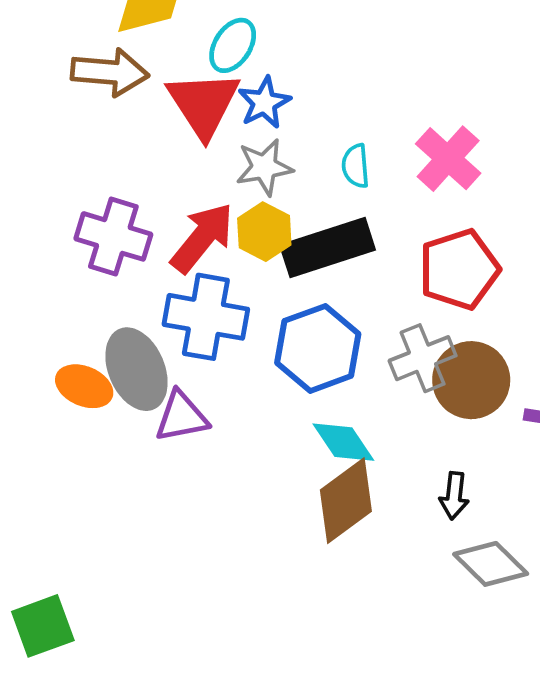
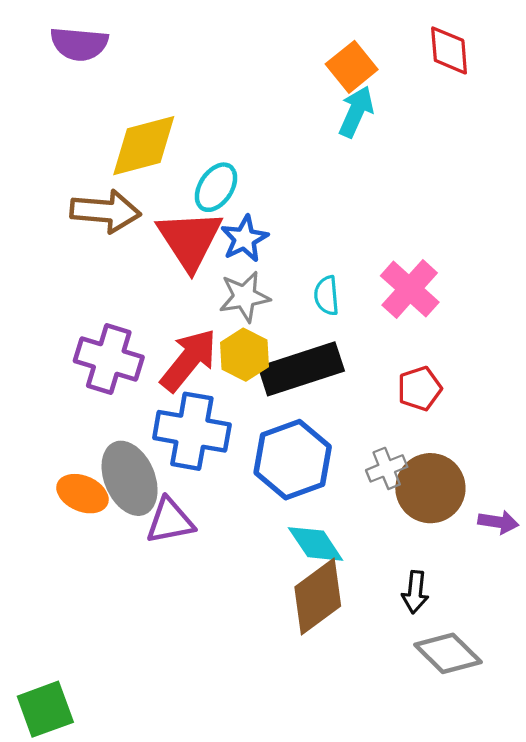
red pentagon: (459, 269) -> (420, 389), size x0.6
gray cross: (423, 358) -> (387, 468), size x0.7

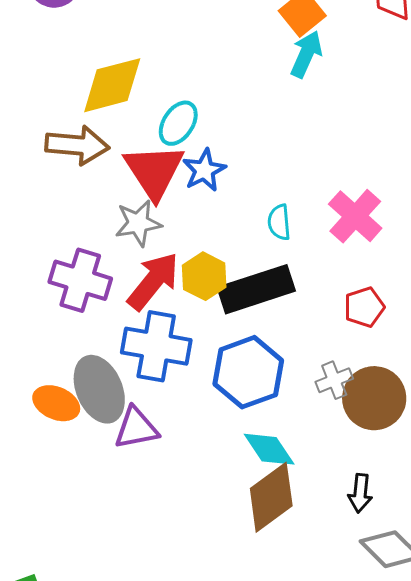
gray star: (244, 297) -> (138, 223), moved

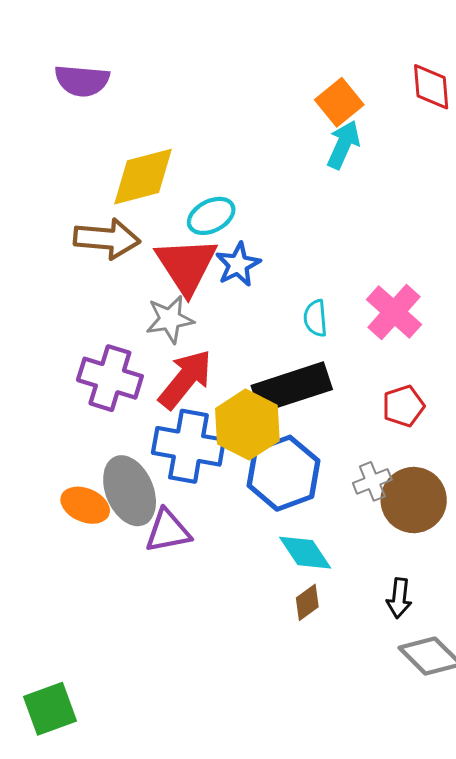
cyan ellipse: (178, 123) -> (211, 216), turned 30
yellow hexagon: (204, 276) -> (247, 425), moved, size x1.4
brown diamond: (271, 497) -> (307, 602), size x0.5

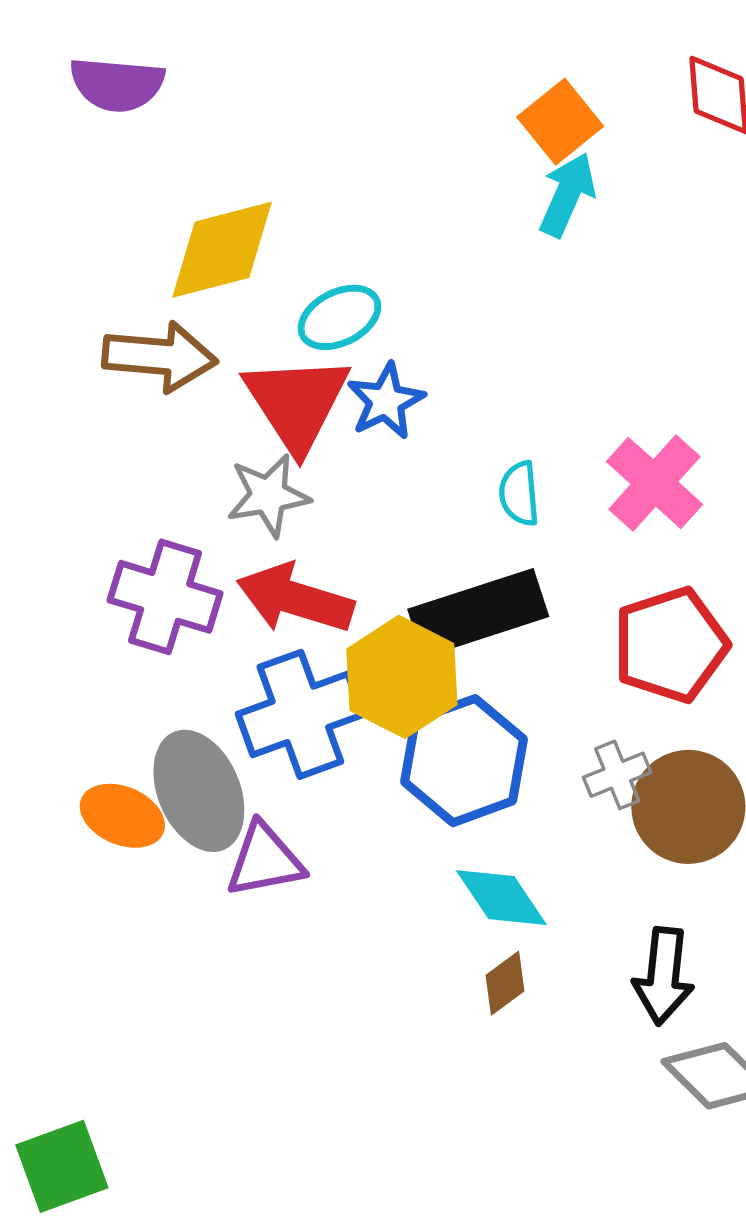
red arrow: (185, 379) -> (295, 599), turned -112
red pentagon: (403, 406) -> (671, 645), size x1.6
blue cross: (188, 446) -> (300, 714), turned -30
black arrow: (399, 598) -> (663, 976), size x1.4

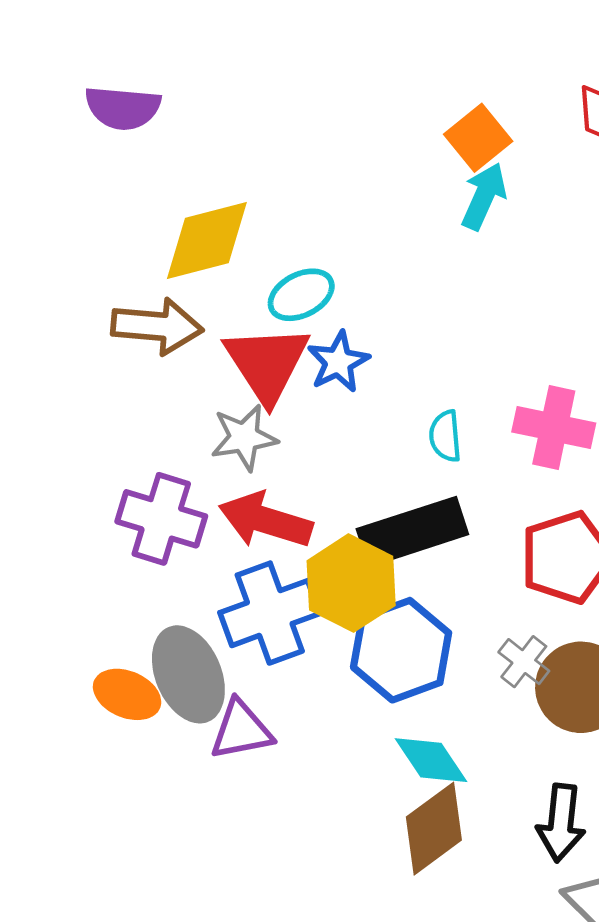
pink cross: (655, 483) -> (554, 428), turned -30
gray cross: (617, 775) -> (524, 662), turned -30
brown diamond: (505, 983) -> (434, 829), size x1.8

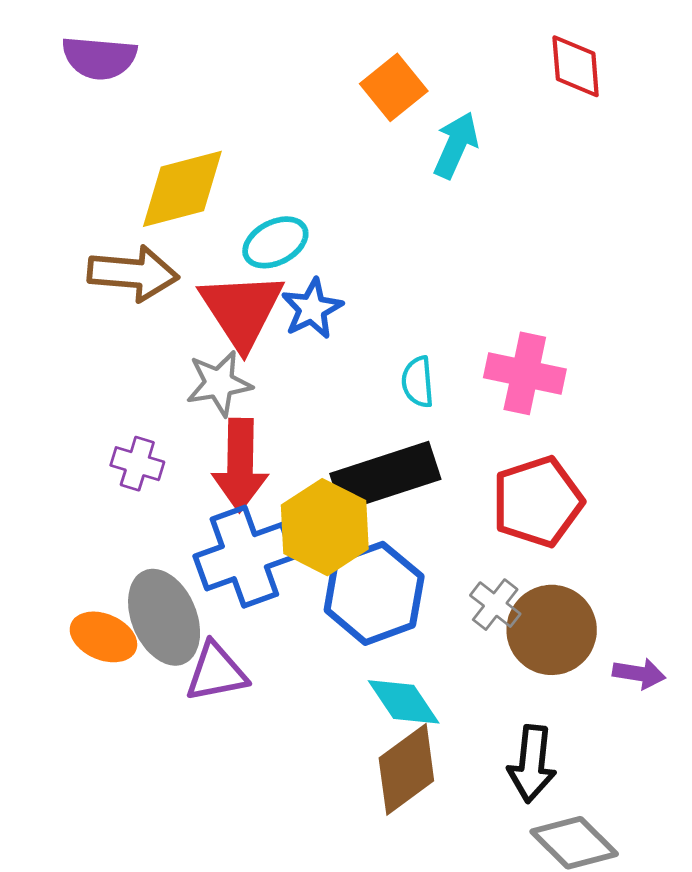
orange square: (478, 138) -> (394, 87), moved
purple cross: (161, 519) -> (137, 464), size x0.6
red arrow: (265, 520) -> (240, 465), turned -106

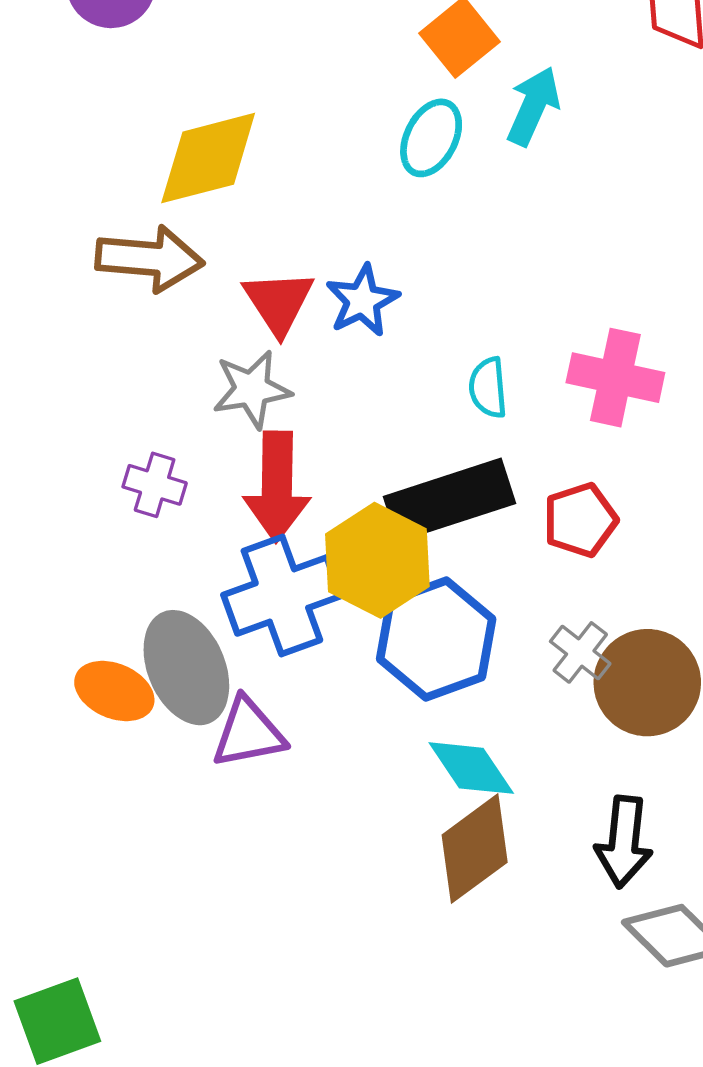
cyan ellipse: (275, 242) -> (431, 138), moved, turned -36
red triangle: (242, 310) -> (279, 302), size x0.7
red pentagon: (538, 502) -> (580, 520), moved, size x0.7

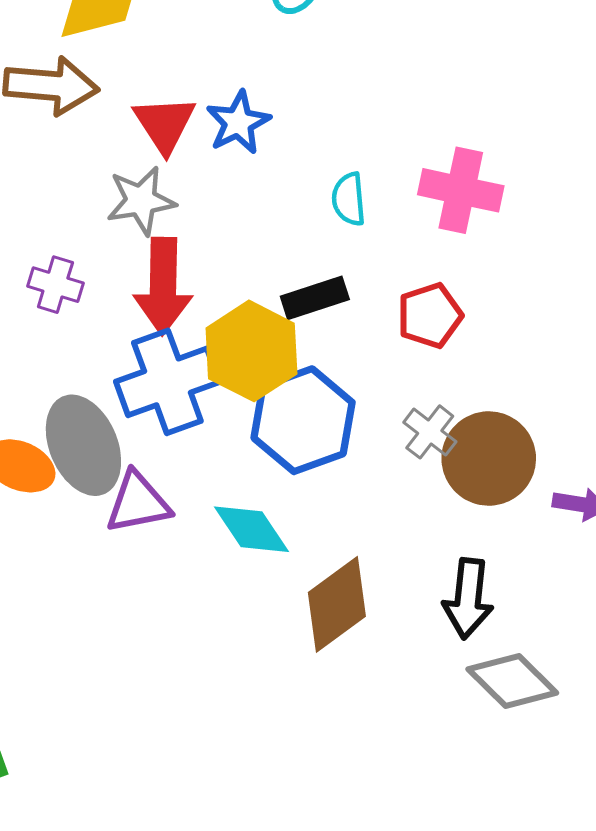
black rectangle: (450, 500) -> (315, 298), size x0.6
cyan diamond: (471, 768) -> (251, 529), moved

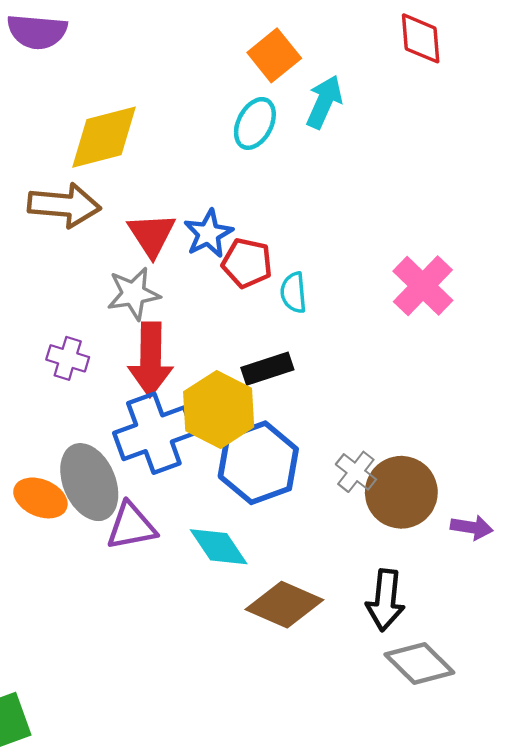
pink cross: (461, 190) -> (423, 286), moved, turned 32
red pentagon: (430, 316) -> (247, 263), moved, turned 30
brown diamond: (337, 604) -> (284, 605), turned 60

